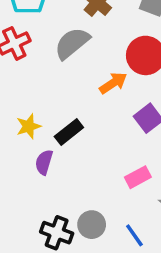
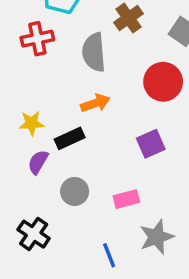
gray semicircle: (72, 43) -> (94, 52), turned -69
orange arrow: (113, 83) -> (95, 103), moved
gray circle: (92, 225) -> (75, 191), moved

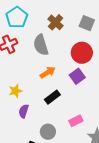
black rectangle: (70, 138) -> (52, 97), moved
purple square: (151, 144) -> (77, 76), moved
gray circle: (75, 191) -> (48, 132), moved

